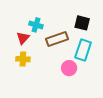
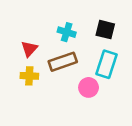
cyan cross: (36, 25) -> (67, 32), moved
brown rectangle: (57, 39) -> (63, 62), moved

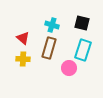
red triangle: (29, 49) -> (23, 38), turned -32
brown rectangle: (63, 62) -> (49, 48), turned -55

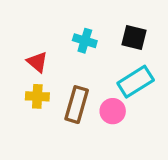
brown rectangle: (49, 48) -> (77, 105), moved
cyan rectangle: (83, 50) -> (136, 82), turned 40

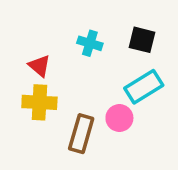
yellow cross: (37, 96) -> (39, 102), size x1.4
brown rectangle: (77, 105) -> (81, 134), moved

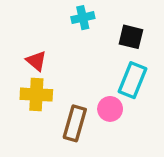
cyan cross: (90, 43) -> (83, 18), moved, turned -30
cyan rectangle: (144, 87) -> (132, 80), turned -36

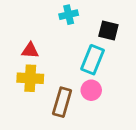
red triangle: (36, 61) -> (30, 50), turned -36
cyan rectangle: (132, 80) -> (93, 60), moved

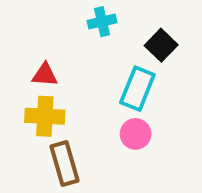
black square: (108, 31) -> (161, 45), turned 30
brown rectangle: (62, 102) -> (65, 164), moved, turned -32

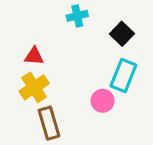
cyan rectangle: (137, 89) -> (123, 75), moved
yellow cross: (45, 116) -> (34, 87), turned -36

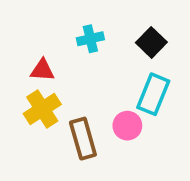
cyan cross: (77, 16) -> (90, 39), moved
brown rectangle: (49, 123) -> (83, 139), moved

